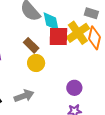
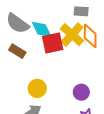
brown rectangle: (31, 45) -> (17, 51), moved
yellow circle: (36, 63) -> (37, 88), moved

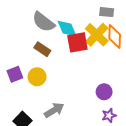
yellow circle: (37, 88) -> (37, 77), moved

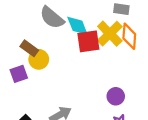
brown rectangle: (42, 49) -> (29, 48), moved
yellow circle: (37, 77) -> (39, 59), moved

